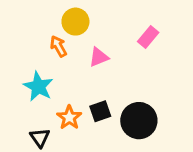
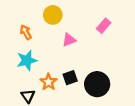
orange arrow: (58, 46) -> (26, 32), moved
cyan star: (38, 87) -> (27, 60), turned 30

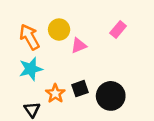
yellow circle: (53, 15) -> (59, 30), moved
orange arrow: (26, 32) -> (30, 37), size x1.5

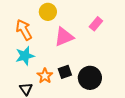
yellow circle: (59, 30) -> (48, 12), moved
pink triangle: (79, 46) -> (64, 37), size x1.5

